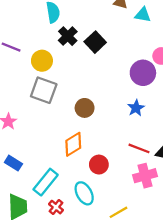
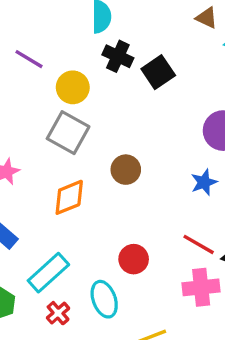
black cross: (68, 36) -> (118, 56), turned -30
orange diamond: (73, 144) -> (69, 197), moved

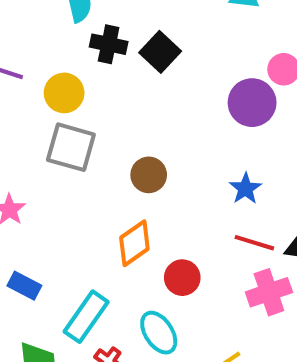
blue star: (204, 182) -> (245, 189), moved
orange diamond: (69, 197) -> (134, 243), moved

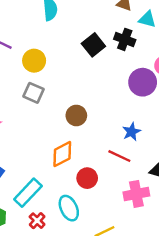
black cross: (109, 44) -> (125, 39), moved
gray square: (71, 147) -> (33, 93), size x0.7
red line: (254, 243) -> (119, 156), moved

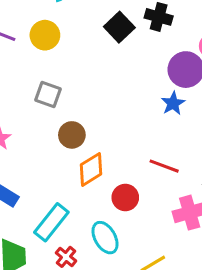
yellow circle: (34, 61) -> (45, 35), moved
brown circle: (76, 115) -> (72, 135), moved
blue star: (131, 132) -> (173, 103), moved

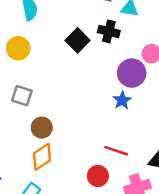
orange diamond: (91, 169) -> (42, 157), moved
red circle: (125, 197) -> (98, 176), moved

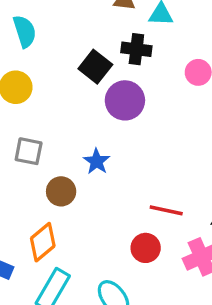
purple circle: (132, 73) -> (125, 100), moved
blue star: (122, 100) -> (97, 161), moved
orange diamond: (42, 157) -> (43, 242), moved

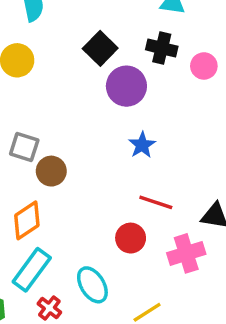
black cross: (136, 49) -> (162, 48), moved
gray square: (29, 151) -> (24, 147), moved
blue star: (97, 161) -> (142, 145), moved

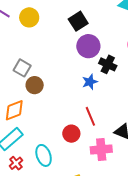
black cross: (162, 48) -> (108, 64), moved
red line: (156, 202) -> (90, 116), turned 36

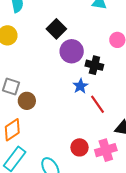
red line: (90, 116) -> (97, 104), moved
red circle: (71, 134) -> (79, 147), moved

